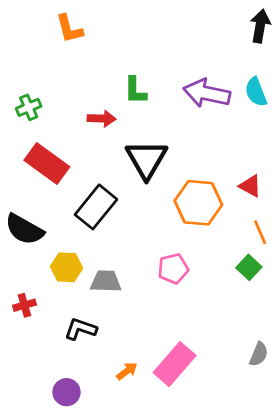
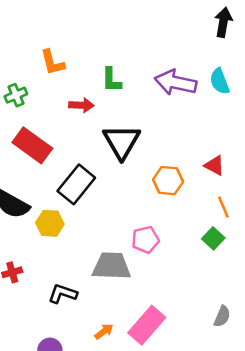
orange L-shape: (69, 29) -> (52, 62), moved
orange hexagon: (198, 203) -> (168, 181), size x0.7
yellow hexagon: (67, 267) -> (50, 223), moved
gray trapezoid: (106, 281) -> (111, 266), moved, size x1.4

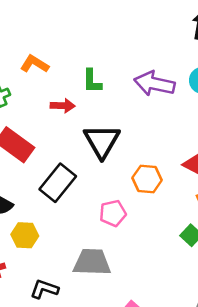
orange L-shape: (52, 62) -> (35, 64), turned 136
yellow hexagon: (50, 223) -> (25, 235), moved
pink pentagon: (145, 240) -> (113, 213), moved

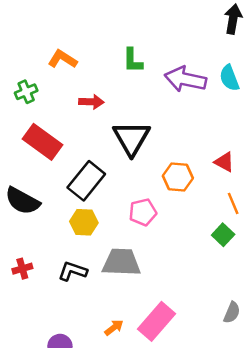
green L-shape: (92, 81) -> (133, 60), moved
yellow hexagon: (25, 235) -> (84, 222), moved
black L-shape: (44, 289) -> (73, 271), moved

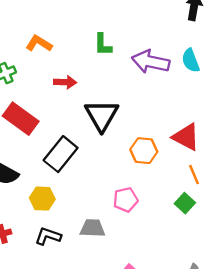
red triangle: (224, 162) -> (186, 137), size x1.5
pink pentagon: (143, 212) -> (126, 200), moved
yellow hexagon: (84, 222) -> (42, 199), moved
gray trapezoid: (121, 262) -> (92, 228), size x0.7

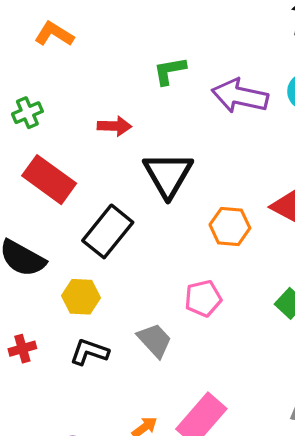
orange L-shape: (39, 43) -> (54, 34), moved
green L-shape: (103, 45) -> (170, 71), turned 80
gray trapezoid: (92, 228) -> (155, 340), turned 45

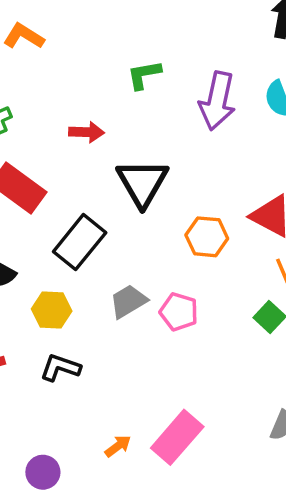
purple arrow: (240, 96) -> (217, 101), turned -90
pink pentagon: (203, 298) -> (179, 312), turned 30
gray trapezoid: (155, 340) -> (128, 301), moved, turned -78

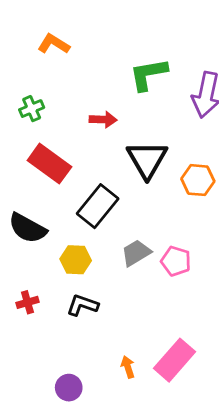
green L-shape: (144, 75) -> (148, 74), size x1.4
orange hexagon: (207, 237) -> (198, 180), moved
orange arrow: (118, 446) -> (128, 367), turned -70

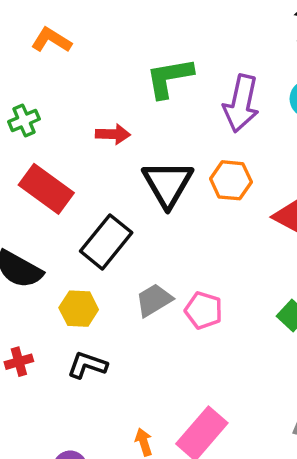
orange hexagon: (198, 180) -> (231, 180), moved

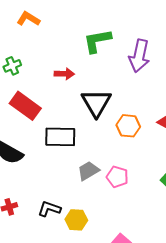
orange hexagon: (231, 180) -> (128, 126), moved
black rectangle: (106, 242) -> (60, 137), turned 52
yellow hexagon: (79, 309) -> (76, 220), moved

